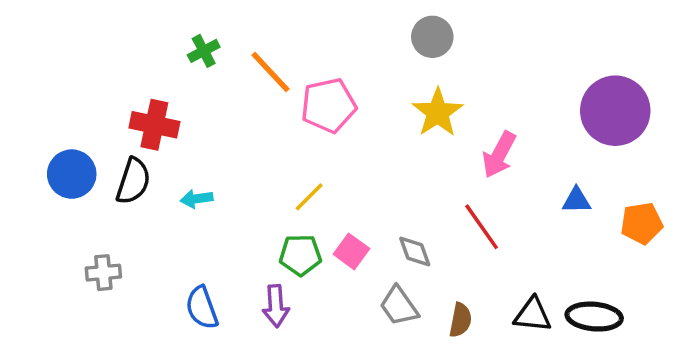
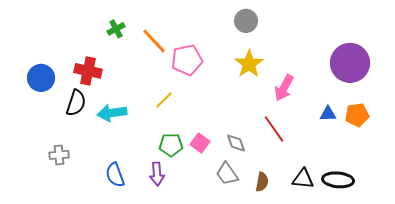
blue circle: (72, 174) -> (41, 78), moved
yellow line: (309, 197) -> (164, 100), moved
cyan arrow: (197, 199) -> (112, 113), size x1.6
orange pentagon: (642, 223) -> (357, 115), moved

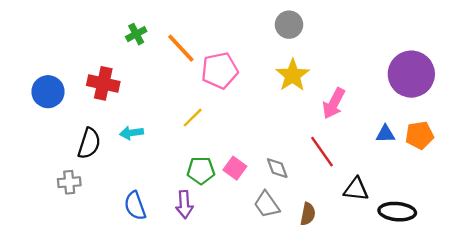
black semicircle: (76, 103) -> (89, 143), moved
cyan arrow: (112, 113) -> (131, 133), size x0.7
black triangle: (303, 179) -> (356, 189), moved

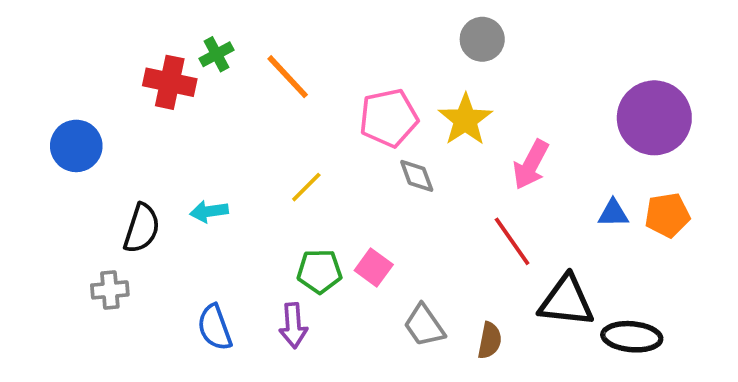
gray circle: (289, 25) -> (482, 39), moved
pink pentagon: (220, 71) -> (389, 118), moved
red cross: (103, 83) -> (170, 82), moved
gray diamond: (277, 168) -> (417, 176), moved
black triangle: (356, 189) -> (566, 301), size x1.4

